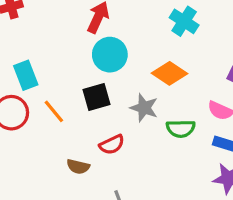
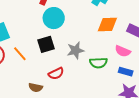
orange diamond: (170, 73) -> (107, 24), moved, turned -35
gray star: (144, 108) -> (76, 50), turned -30

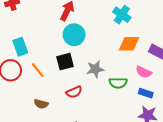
brown semicircle: (36, 88) -> (41, 104), moved

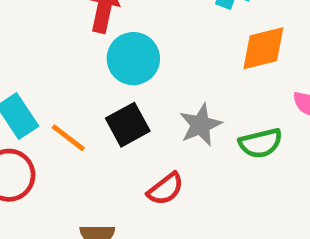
orange line: (38, 70) -> (68, 138), moved

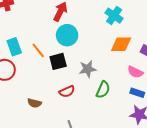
orange line: (68, 138) -> (38, 50), moved
green semicircle: (261, 143) -> (103, 90), moved, turned -66

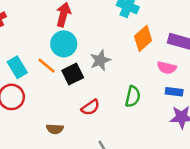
cyan circle: (67, 35) -> (64, 44), moved
orange diamond: (121, 44) -> (143, 38), turned -30
gray star: (88, 69) -> (100, 60), moved

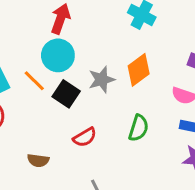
orange diamond: (143, 38) -> (139, 70), moved
black square: (73, 74) -> (66, 94), turned -35

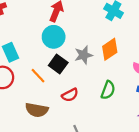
orange line: (34, 81) -> (38, 76), moved
brown semicircle: (38, 160) -> (37, 110), size x1.5

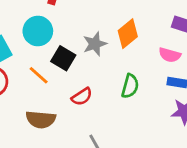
cyan circle: (54, 37) -> (38, 31), moved

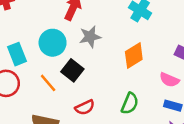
gray star: (95, 44) -> (90, 37), moved

